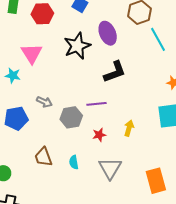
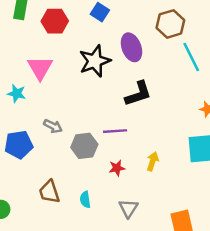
gray triangle: (110, 168) -> (128, 208), size x0.7

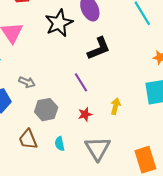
purple line: (115, 131) -> (81, 82), turned 66
gray hexagon: (84, 146) -> (46, 110), moved
gray triangle: (128, 208) -> (98, 149), size x1.5

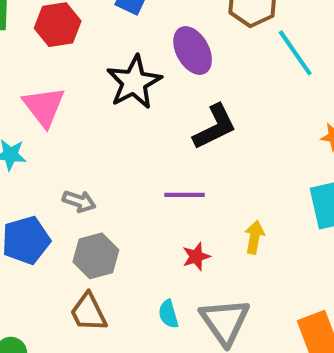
purple line: (81, 82) -> (184, 195), turned -54
gray hexagon: (46, 110) -> (96, 256), moved
cyan semicircle: (60, 144) -> (168, 314), moved

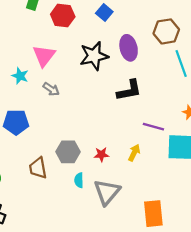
purple line: (184, 195) -> (153, 127), moved
gray arrow: (79, 201) -> (51, 89), moved
gray hexagon: (96, 256) -> (68, 152), moved

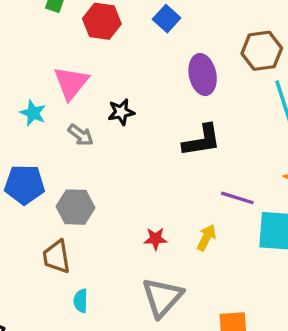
black star: (94, 56) -> (121, 112), moved, size x0.6
gray hexagon: (68, 152) -> (75, 207), moved
cyan semicircle: (79, 180) -> (81, 301), moved

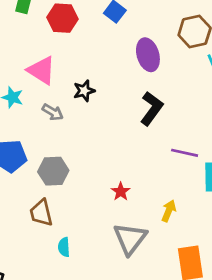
pink triangle: (71, 83) -> (41, 70), turned -32
black L-shape: (202, 140) -> (152, 108), turned -40
yellow arrow: (206, 238) -> (169, 211), moved
red star: (156, 239) -> (121, 192), turned -30

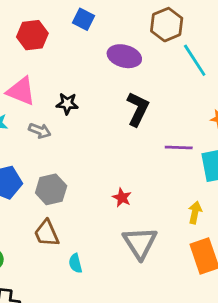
purple ellipse: (148, 55) -> (124, 56), turned -48
black star: (84, 91) -> (67, 104), turned 30
yellow arrow: (169, 211) -> (195, 212), moved

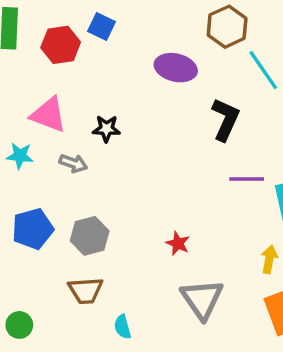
blue square: (84, 19) -> (101, 27), moved
black L-shape: (138, 109) -> (225, 119), moved
brown trapezoid: (47, 233) -> (86, 291), turned -68

